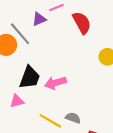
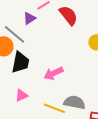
black trapezoid: (30, 78) -> (20, 62), moved
gray semicircle: (73, 118) -> (74, 102), size x1.5

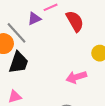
pink arrow: (53, 73) -> (76, 77), moved

